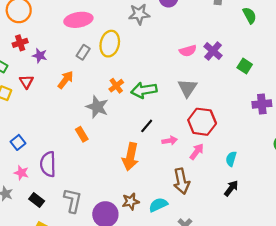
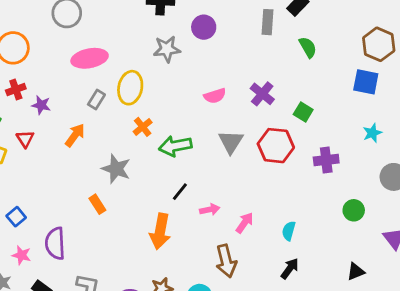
pink semicircle: (188, 51) -> (215, 96), moved
orange cross: (116, 86) -> (143, 127), moved
red hexagon: (202, 122) -> (276, 146), moved

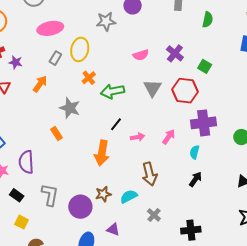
green semicircle: (308, 47) -> (208, 20), turned 42
purple cross: (326, 160) -> (204, 123), moved, size x1.4
pink arrow: (245, 223) -> (169, 137), moved

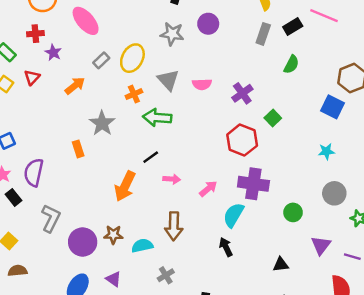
pink ellipse: (50, 28) -> (86, 21), moved, turned 45
gray triangle: (152, 88) -> (168, 80), moved, turned -30
cyan semicircle: (195, 152) -> (234, 215), size x1.5
black arrow: (195, 179) -> (226, 247), turned -77
black rectangle: (17, 195) -> (14, 197), moved

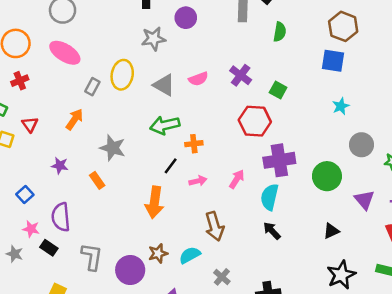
purple star: (53, 53) -> (60, 166), moved
orange cross: (134, 94) -> (194, 144), moved, turned 35
green circle: (293, 212) -> (327, 176), size x1.5

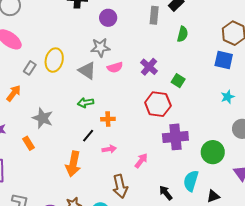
gray star: (154, 39) -> (100, 47), moved
green arrow: (165, 125) -> (86, 103), size x0.7
pink arrow: (237, 179) -> (141, 161), moved
cyan semicircle: (270, 197) -> (191, 181), moved

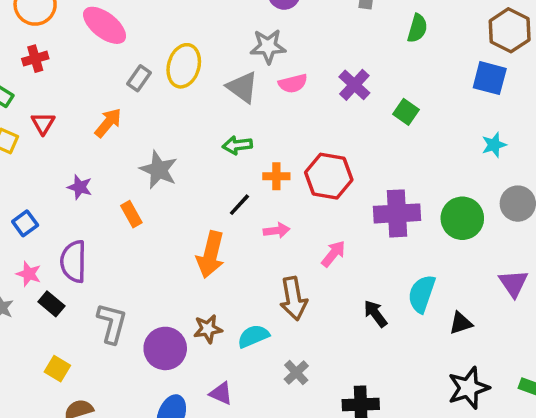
red hexagon: (158, 104) -> (329, 176), moved
green circle: (213, 152) -> (462, 218), moved

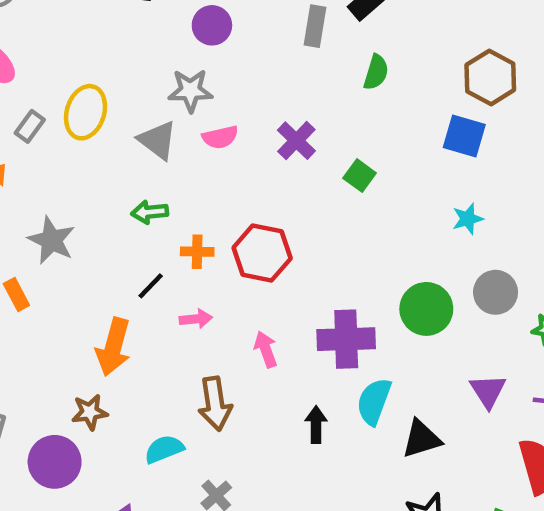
purple cross: (397, 213) -> (346, 339), moved
pink arrow: (333, 254) -> (266, 349), turned -60
black arrow: (375, 314) -> (316, 425), turned 36
black triangle: (461, 323) -> (421, 439), size x1.4
brown star: (208, 329) -> (90, 412), moved

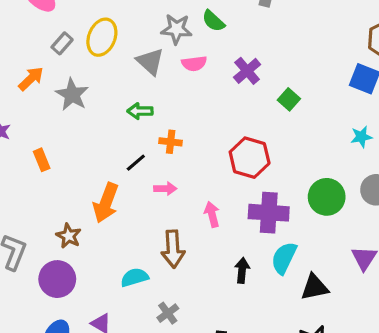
green semicircle: (376, 72) -> (213, 21), moved, turned 110
gray star: (51, 240) -> (72, 95), moved
red hexagon: (262, 253) -> (250, 158), moved
brown star: (90, 412) -> (69, 236), moved, turned 30

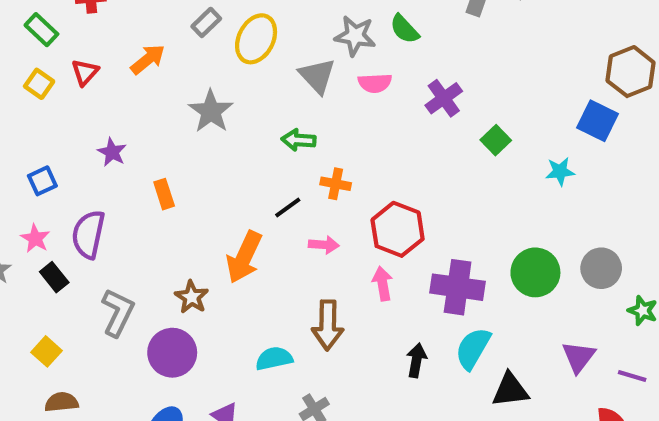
gray rectangle: (62, 43) -> (206, 22), moved
orange arrow: (31, 79) -> (148, 59), moved
cyan star: (361, 137) -> (560, 171), moved
red hexagon: (250, 158) -> (398, 229), moved

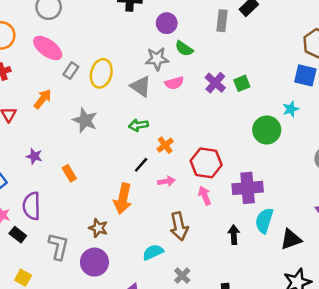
green square: (496, 140) -> (242, 83), moved, turned 35
orange cross: (336, 184) -> (165, 145), turned -35
green circle: (535, 272) -> (267, 130), moved

